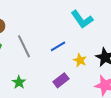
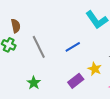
yellow star: (80, 60) -> (95, 69), moved

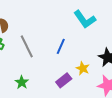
blue line: (73, 47) -> (61, 46), turned -35

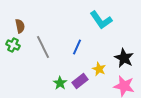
green star: (22, 82) -> (60, 83), moved

